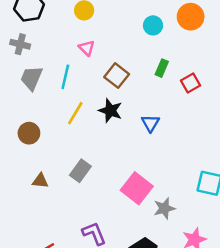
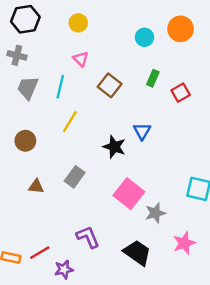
black star: (110, 111) -> (114, 147), moved

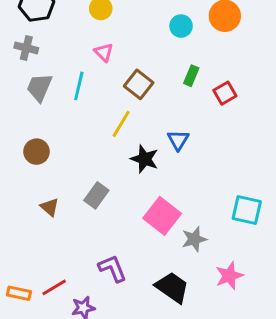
yellow line: (70, 122) -> (121, 124), moved
brown triangle: (36, 186) -> (50, 207), turned 35

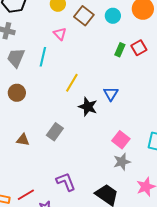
brown square: (139, 84) -> (84, 16), moved
red square: (225, 93) -> (139, 48), moved
brown circle: (37, 152) -> (17, 93), moved
brown triangle: (50, 207) -> (23, 140), turned -32
pink square: (162, 216) -> (121, 140), moved, size x0.7

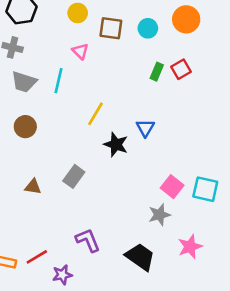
brown square: (84, 16) -> (111, 28), turned -30
gray trapezoid: (16, 58) -> (24, 82), turned -95
pink square: (121, 140) -> (172, 187), moved

